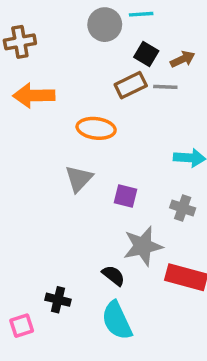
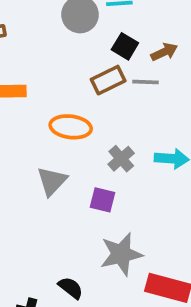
gray cross: (183, 208) -> (121, 159), moved, turned 30
black semicircle: (113, 275) -> (71, 288), moved

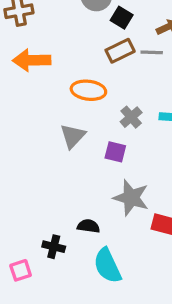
black square: (125, 46) -> (122, 18), moved
gray star: (121, 254) -> (131, 198), turned 30
black semicircle: (71, 288) -> (88, 226), turned -30

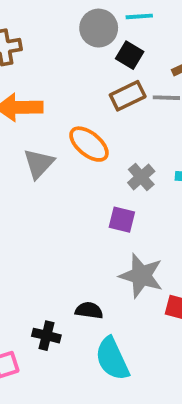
orange ellipse: (88, 90) -> (89, 144), turned 32
gray triangle: (73, 136) -> (39, 163), moved

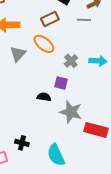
brown rectangle: (128, 96) -> (50, 19), moved
black semicircle: (89, 310) -> (44, 97), moved

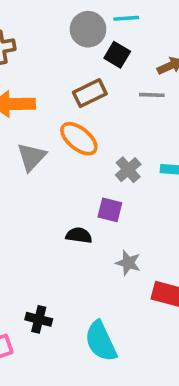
gray star: (71, 112) -> (128, 263), size x0.6

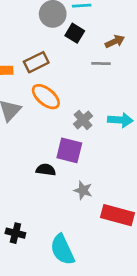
brown rectangle: (90, 93) -> (36, 62), moved
purple square: (110, 210) -> (69, 150), size x1.4

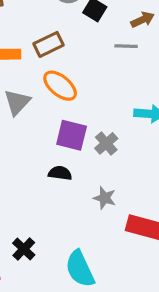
gray cross: (83, 120) -> (106, 143), moved
purple square: (69, 150) -> (72, 135), moved
black cross: (15, 233) -> (24, 249), turned 30

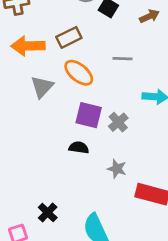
gray line: (126, 46) -> (123, 59), moved

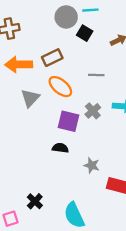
gray cross: (118, 122) -> (93, 111), moved

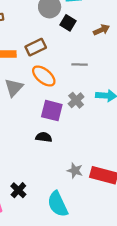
gray star: (92, 165) -> (75, 171), moved

